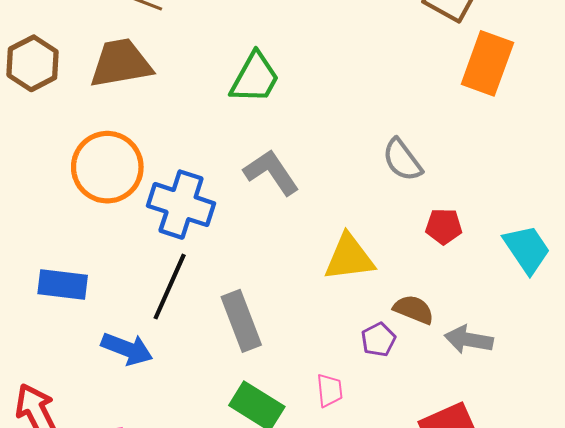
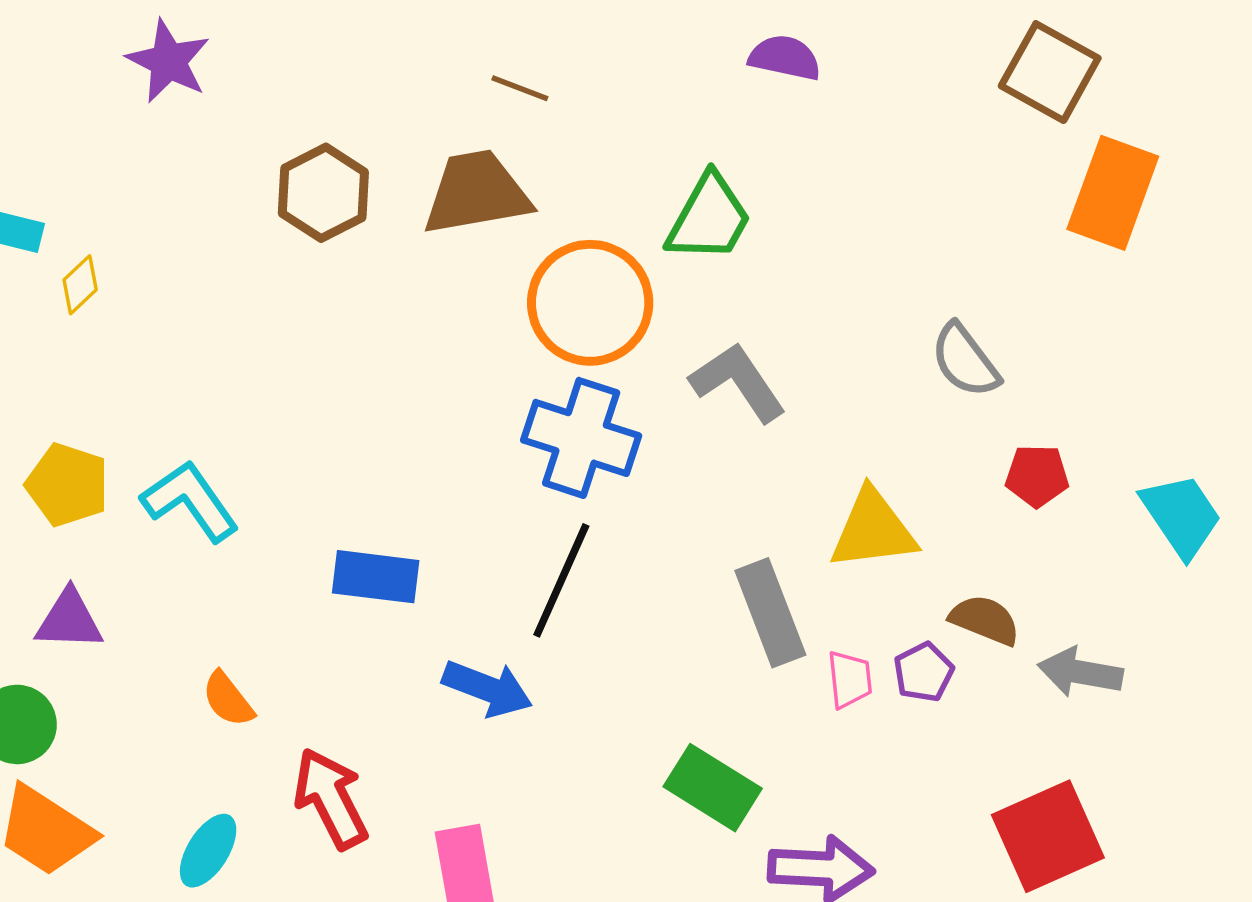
orange circle: (107, 167) -> (590, 303), moved
gray rectangle: (241, 321) -> (770, 613), moved
pink trapezoid: (330, 390) -> (850, 679), moved

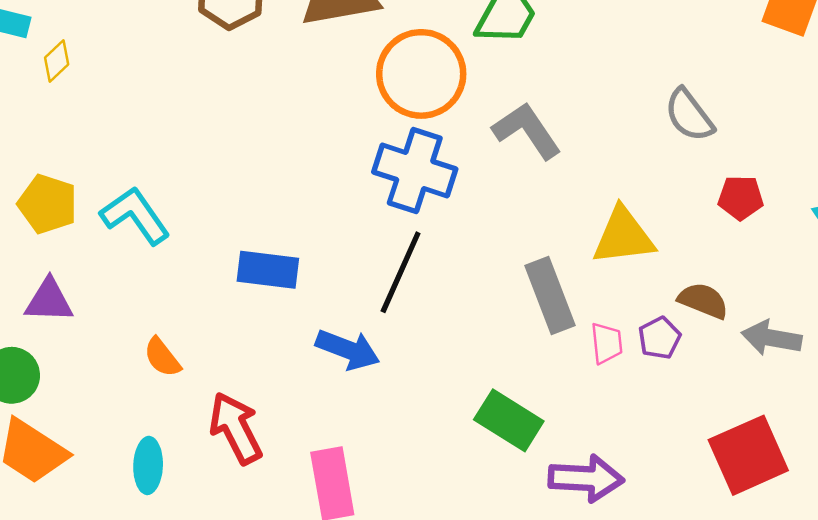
cyan ellipse: (208, 851) -> (148, 465), turned -30

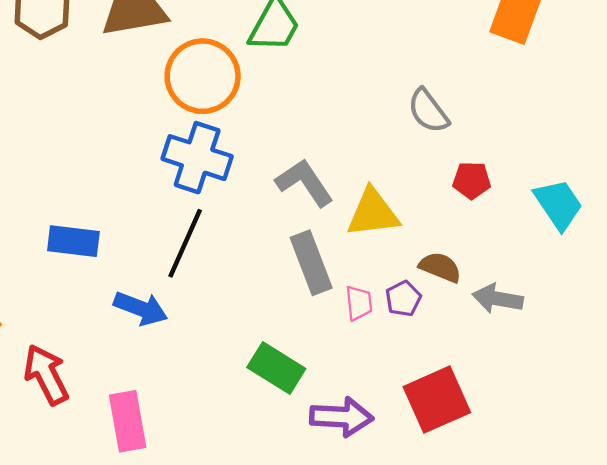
gray L-shape: (527, 131) -> (305, 183), moved
red square: (748, 455) -> (437, 400), moved

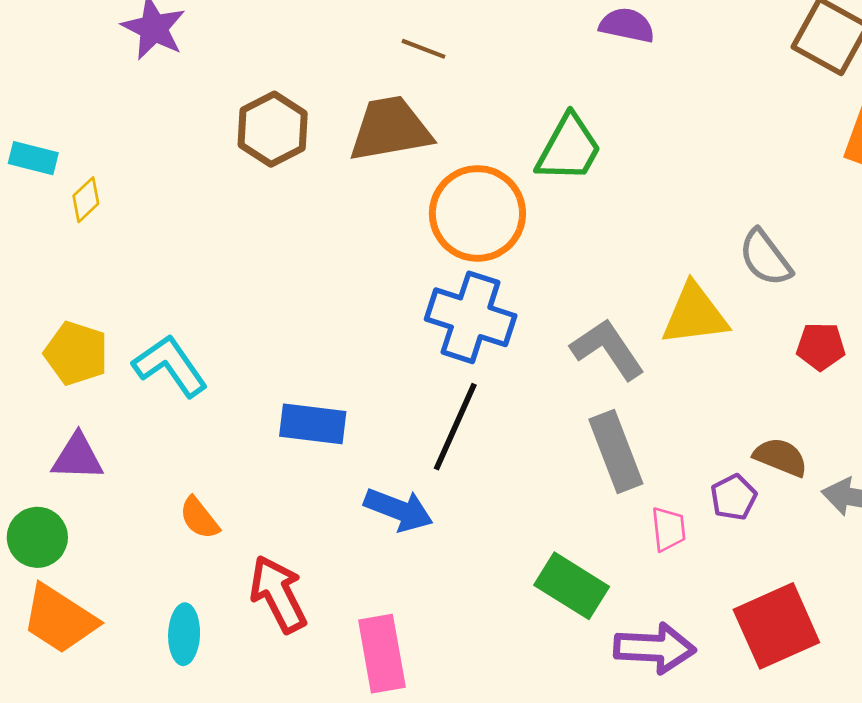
yellow triangle: (373, 213) -> (695, 315), moved
pink trapezoid: (359, 303) -> (668, 529), moved

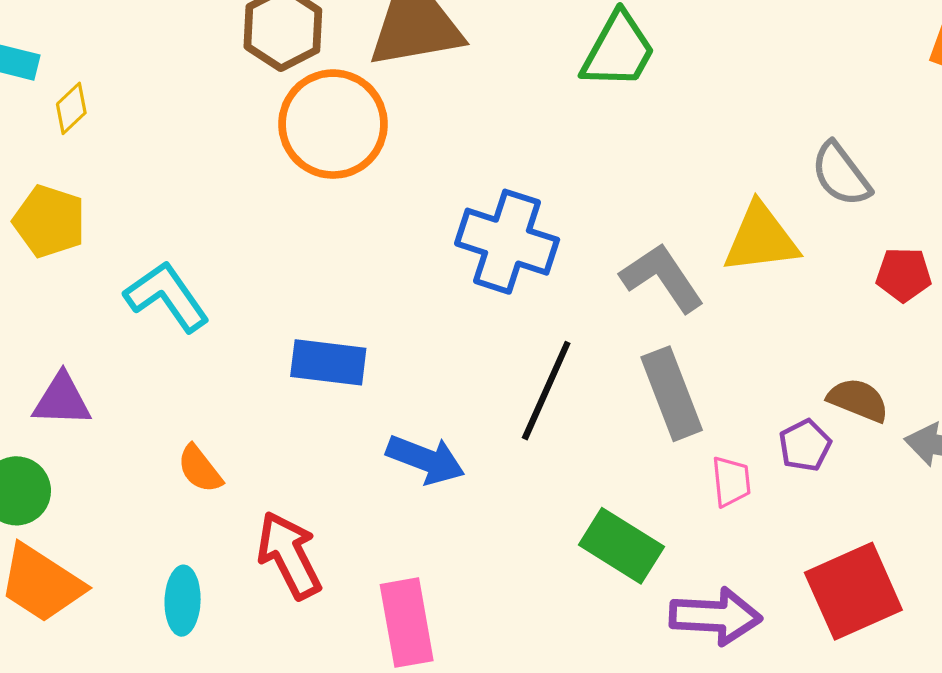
orange circle: (477, 213) -> (333, 124), moved
yellow pentagon: (76, 353) -> (49, 221), moved
black line: (455, 427) -> (546, 391), moved

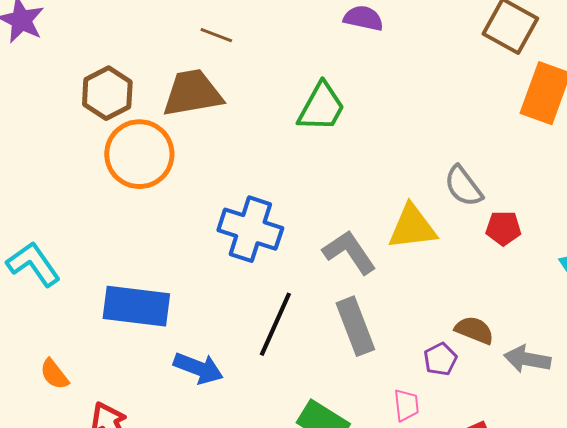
red pentagon: (904, 275) -> (503, 228), moved
blue rectangle: (328, 362) -> (136, 306), size x1.4
pink trapezoid: (731, 481) -> (406, 405), moved

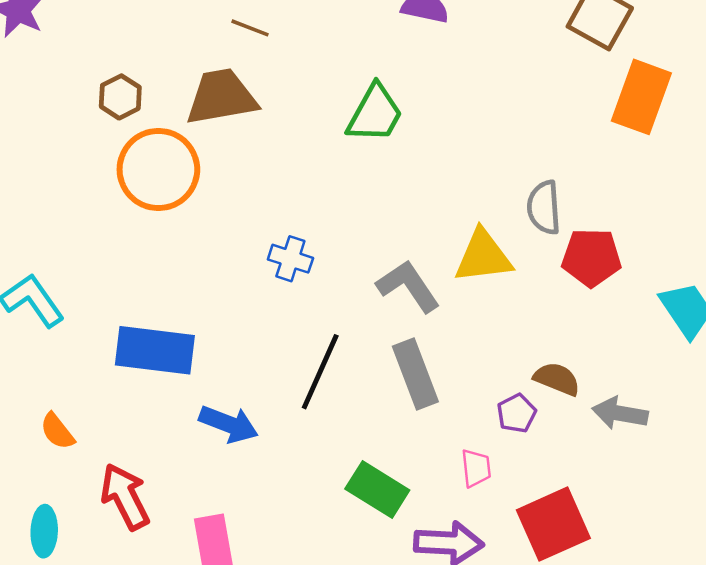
brown hexagon: (107, 93) -> (120, 97), size x0.7
gray semicircle: (463, 186) -> (544, 208), turned 33
red pentagon: (503, 228) -> (591, 258), size x1.4
blue cross: (250, 229) -> (290, 259), size x0.6

